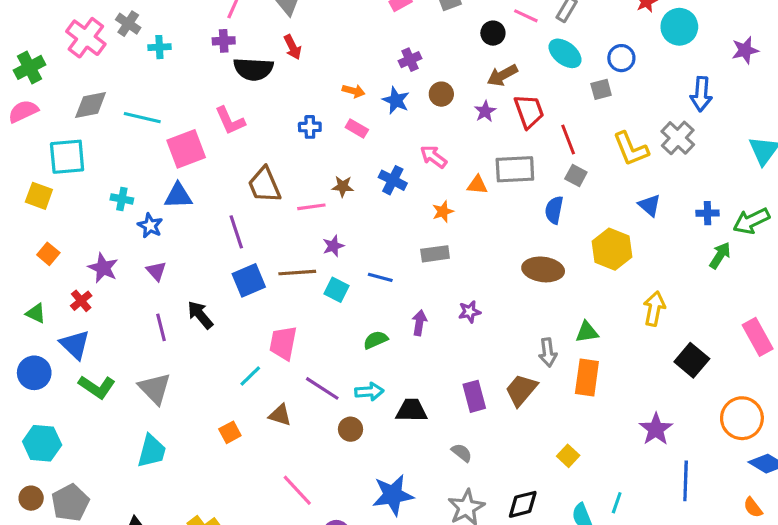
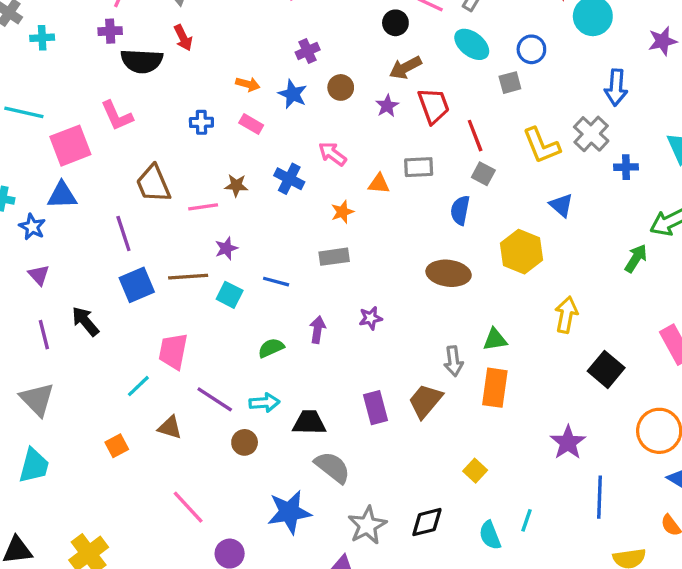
gray rectangle: (515, 169) -> (419, 167), size x0.7
blue cross: (707, 213) -> (626, 167), moved
gray semicircle: (462, 453) -> (332, 467), moved, size x1.6

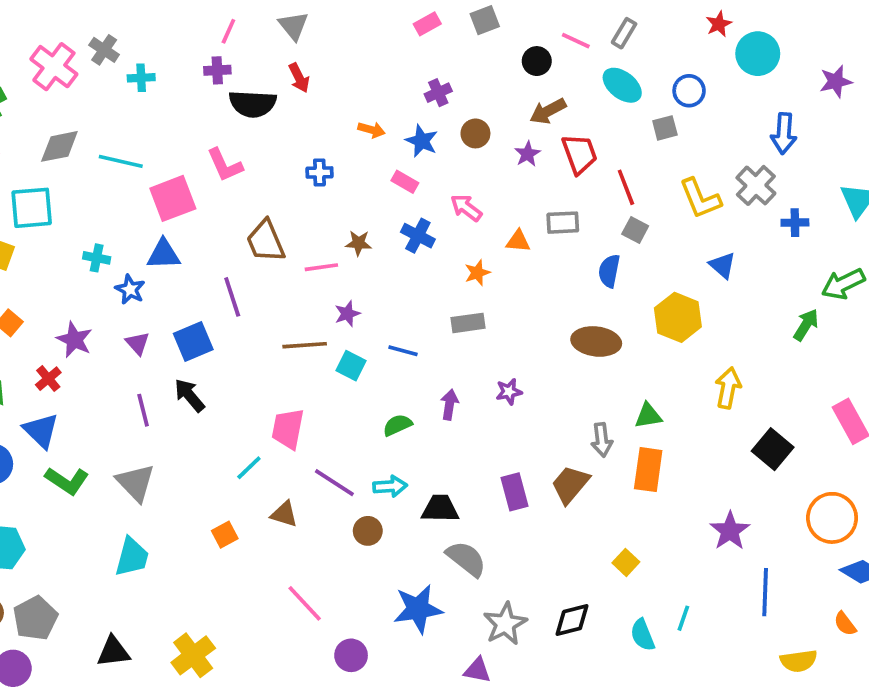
pink rectangle: (251, 124) -> (405, 182), moved
blue square: (137, 285) -> (193, 341), moved

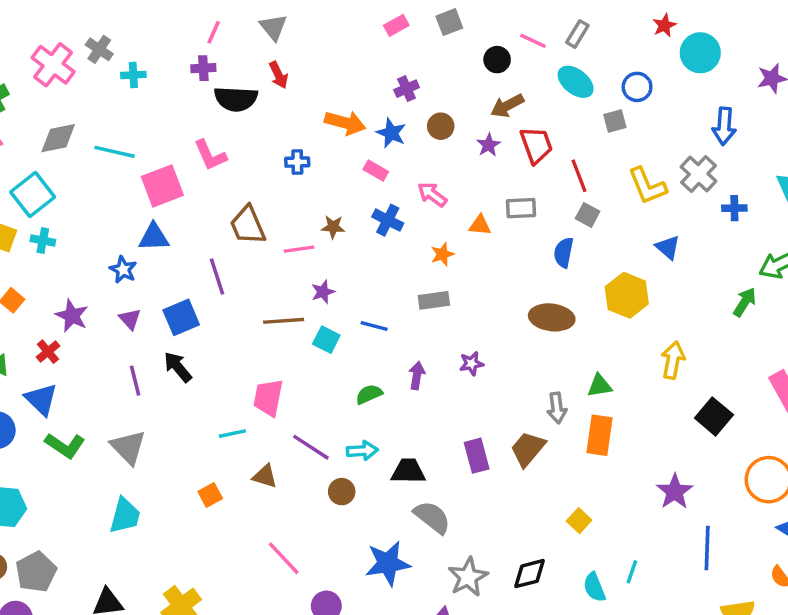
orange arrow: (371, 130) -> (345, 123), size x1.6
cyan square: (32, 208) -> (33, 194), turned -33
cyan cross: (97, 258) -> (43, 241), moved
cyan line: (249, 468) -> (232, 434), turned 32

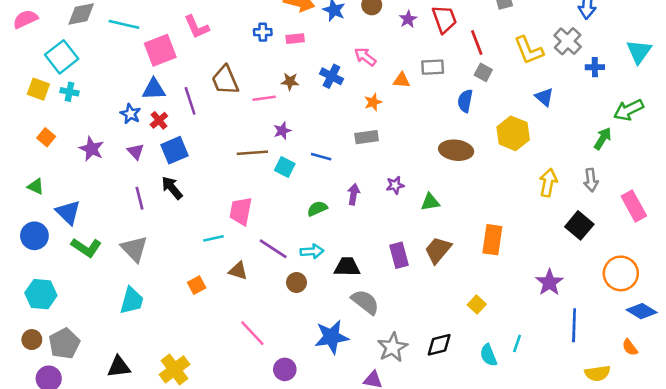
pink rectangle: (376, 171) -> (295, 39), moved, turned -36
purple line: (217, 276) -> (190, 101), moved
red cross: (48, 352) -> (159, 120), moved
green triangle: (600, 386) -> (430, 202), moved
gray arrow: (557, 408) -> (591, 180), moved

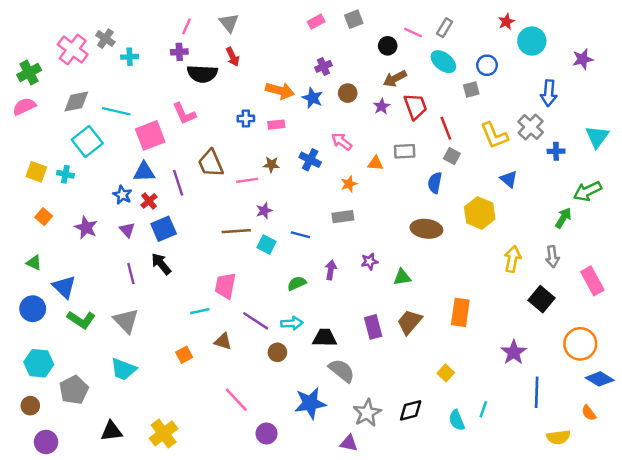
cyan square: (62, 57) -> (87, 142), moved
cyan trapezoid: (132, 301) -> (124, 369), turned 96
gray pentagon: (64, 343) -> (74, 390), moved

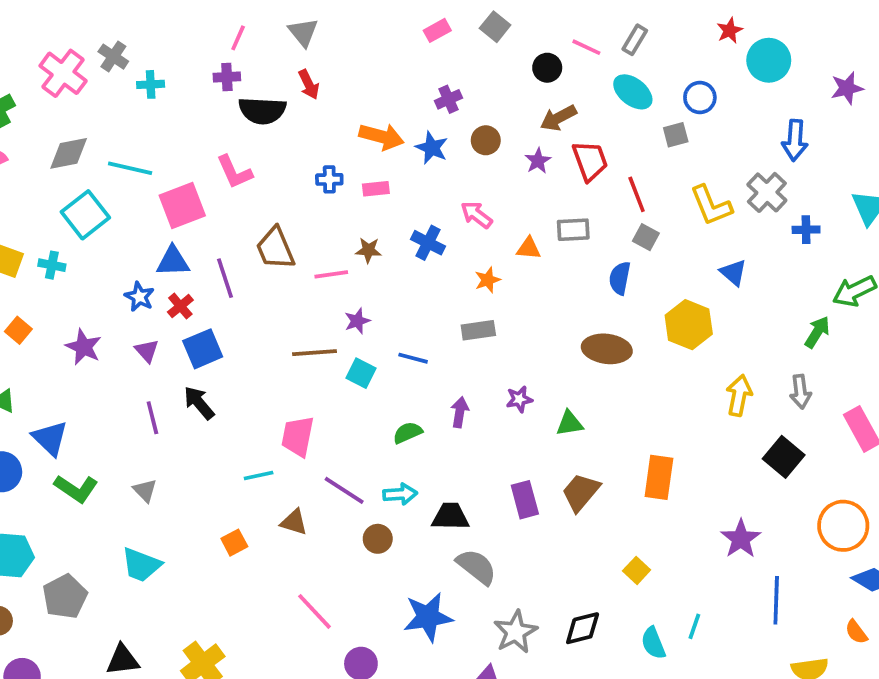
gray square: (354, 19) -> (495, 27), turned -30
gray triangle: (126, 321) -> (145, 490), size x0.6

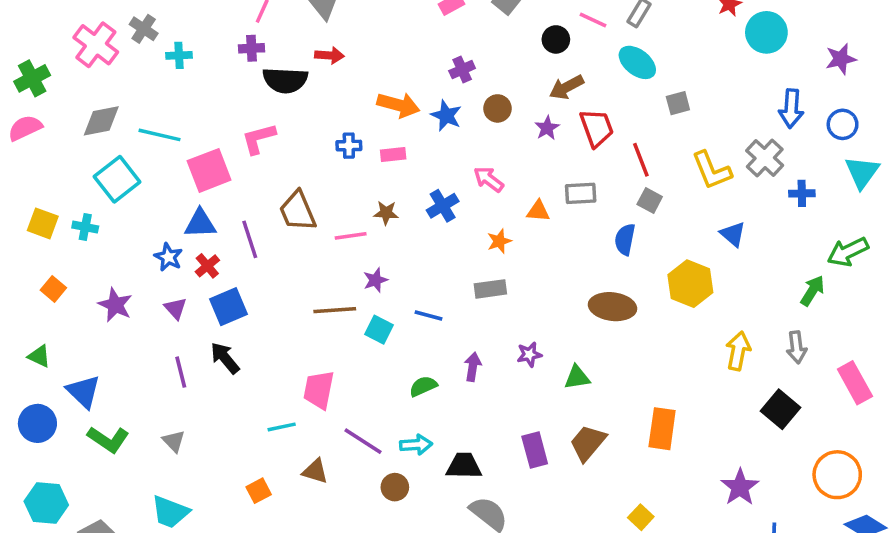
red arrow: (309, 84) -> (329, 55), turned -60
blue circle: (700, 97) -> (843, 124), moved
pink L-shape: (234, 172) -> (259, 139), turned 99
blue cross: (428, 243) -> (443, 206), turned 32

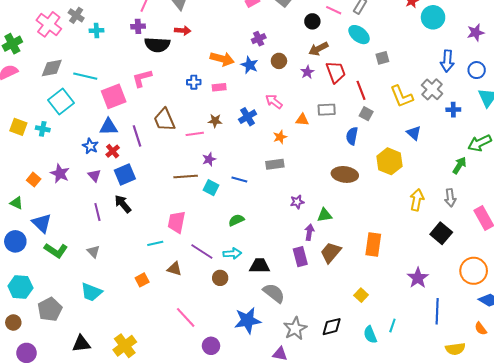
orange square: (53, 289) -> (34, 180), moved
purple arrow: (473, 367) -> (309, 232), moved

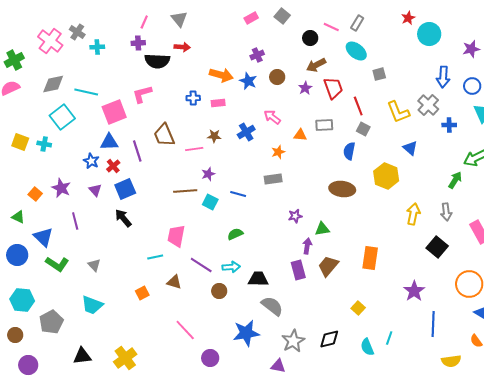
purple line: (97, 212) -> (75, 221), moved

